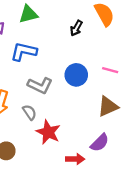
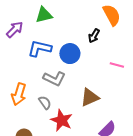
black arrow: (76, 28) -> (94, 36), moved
blue circle: (76, 75) -> (70, 54), moved
brown triangle: (108, 106) -> (90, 97), moved

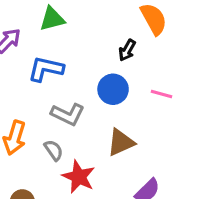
blue circle: (70, 54) -> (113, 89), moved

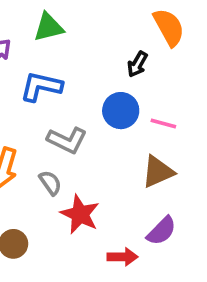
pink line: (161, 94) -> (163, 124), moved
brown triangle: (121, 142) -> (158, 172), moved

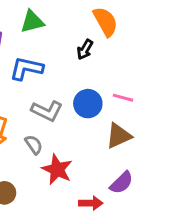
orange semicircle: (169, 27) -> (105, 22), moved
black arrow: (137, 64) -> (85, 49), moved
blue circle: (121, 111) -> (88, 104), moved

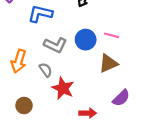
purple semicircle: (122, 183) -> (121, 98), moved

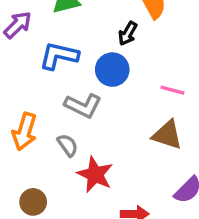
blue circle: (86, 40) -> (112, 70), moved
brown triangle: (108, 63) -> (167, 135), turned 42

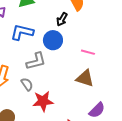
gray L-shape: (83, 106) -> (36, 61), turned -40
red star: (95, 174) -> (43, 101), turned -30

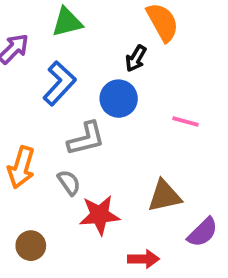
blue L-shape: (22, 32) -> (59, 83), turned 120
brown triangle: (85, 78) -> (164, 196), moved, turned -30

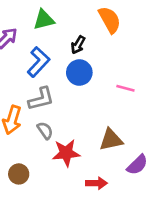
black arrow: (136, 58) -> (78, 45), moved
gray L-shape: (86, 139) -> (41, 99), moved

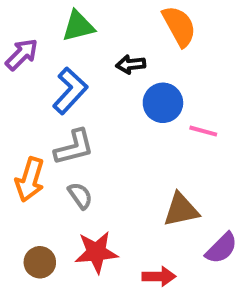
black arrow: (78, 45) -> (131, 64), turned 54
blue circle: (79, 72) -> (163, 103), moved
red star: (66, 153) -> (96, 252), moved

